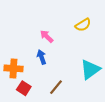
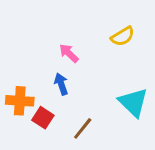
cyan triangle: (90, 69) -> (133, 102), turned -40
red square: (24, 88) -> (43, 118), moved

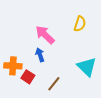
yellow semicircle: (123, 36) -> (80, 24), turned -42
pink arrow: (69, 53) -> (45, 35), size x1.5

